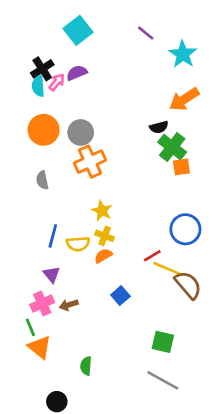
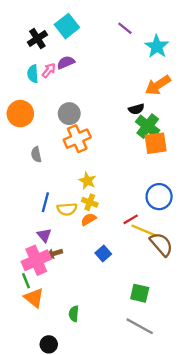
black cross: (42, 69) -> (37, 39), moved
orange circle: (44, 130) -> (20, 114), moved
orange square: (181, 167) -> (156, 143), size x1.5
pink cross: (42, 304) -> (36, 260), size x1.4
brown arrow: (69, 305) -> (54, 253), moved

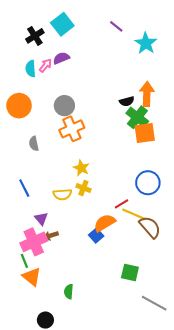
orange arrow: (158, 85) -> (147, 94), moved, turned 125
blue line: (45, 202) -> (24, 188), moved, turned -42
orange semicircle: (89, 219) -> (105, 223), moved, size x1.5
gray line: (140, 326) -> (154, 303), moved

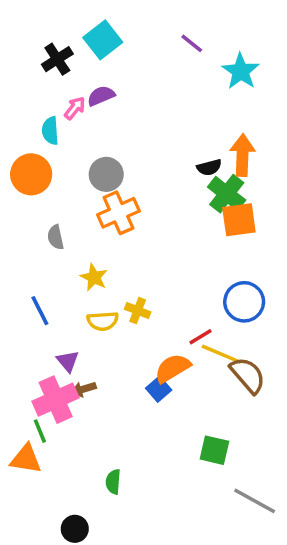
cyan semicircle: (31, 69) -> (50, 131), moved
yellow star: (81, 168) -> (94, 277), moved
orange triangle: (32, 277) -> (26, 459), moved, turned -30

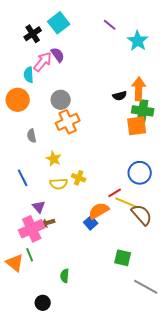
purple semicircle: (101, 96) -> (58, 55), turned 77
pink arrow: (75, 108) -> (43, 62), size x1.5
green cross: (227, 194) -> (143, 111), moved, turned -30
green line: (40, 431) -> (30, 255), moved
orange triangle: (26, 459) -> (15, 263), turned 30

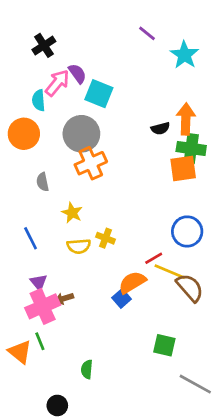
cyan square: (59, 23) -> (99, 94), moved, turned -30
gray circle: (61, 100) -> (81, 134), size x1.4
purple triangle: (39, 207) -> (39, 282), moved

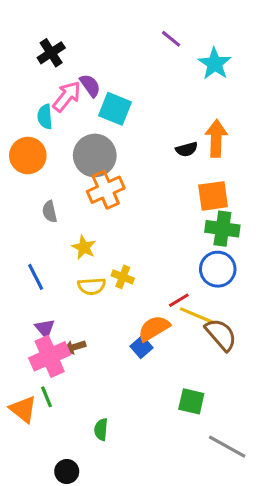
green cross: (191, 148) -> (222, 229), moved

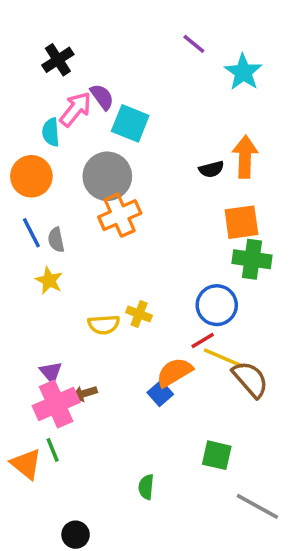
yellow star: (84, 247) -> (49, 280), moved
blue circle: (218, 269) -> (217, 305), moved
blue line: (36, 277) -> (31, 233), moved
green semicircle: (101, 429) -> (146, 487), moved

